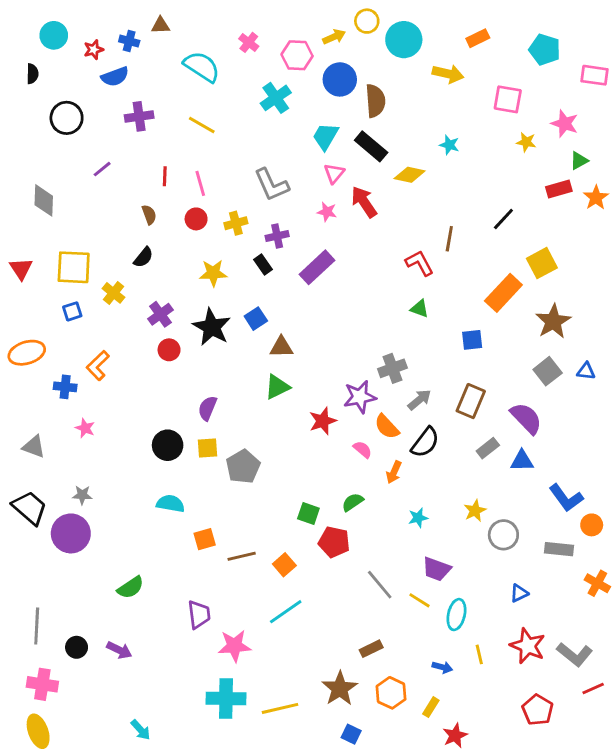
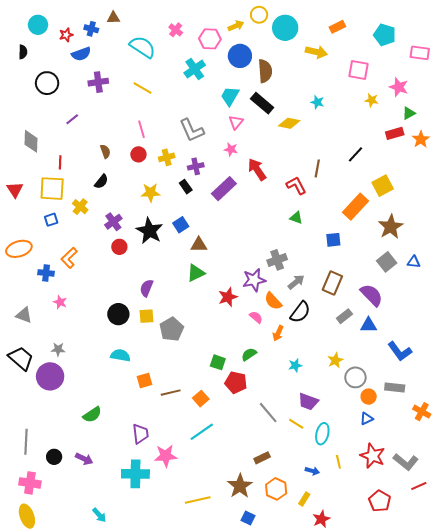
red line: (165, 176) -> (60, 162), moved
red arrow: (364, 202) -> (257, 169), moved
orange circle: (592, 525) -> (369, 397), moved
cyan cross: (226, 699) -> (135, 474), moved

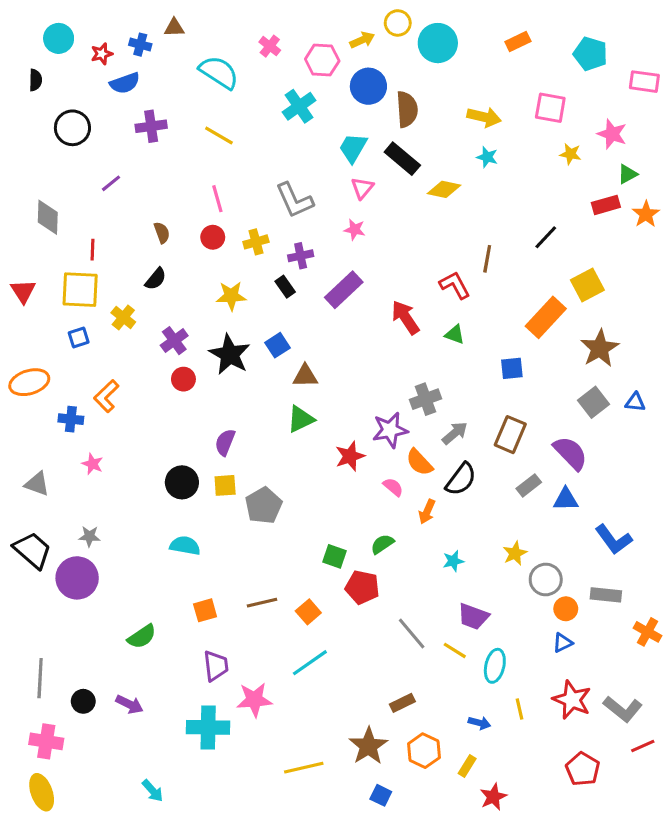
yellow arrow: (316, 52) -> (484, 117), moved
red arrow: (257, 169) -> (405, 317), moved
orange square: (144, 380) -> (205, 610), moved

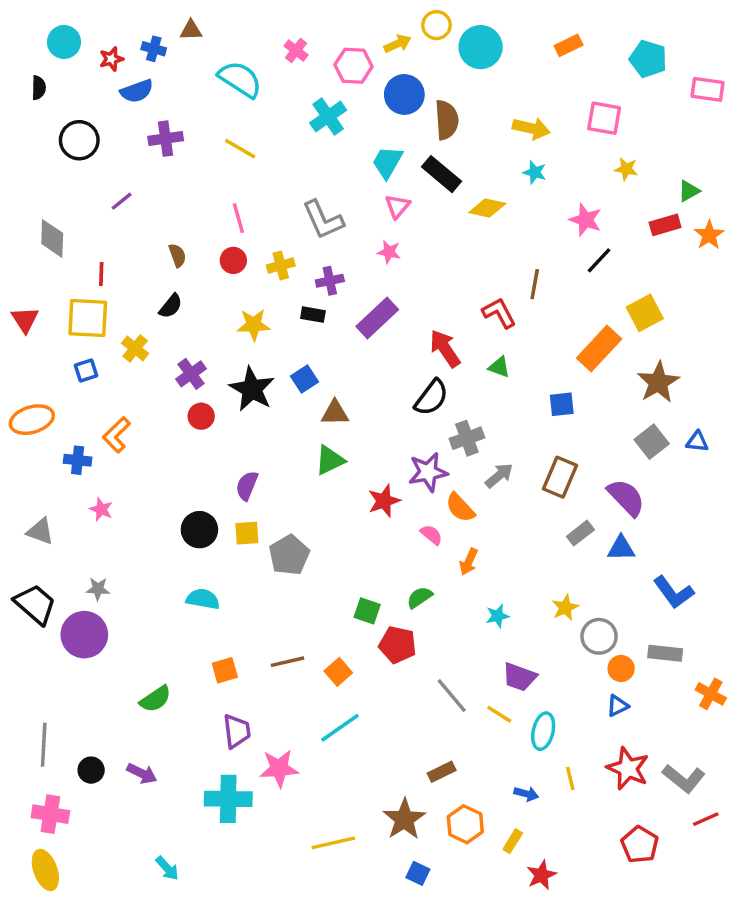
pink star: (612, 134) -> (585, 220), moved
black rectangle: (285, 287) -> (313, 315), turned -45
black semicircle: (461, 479) -> (431, 398), moved

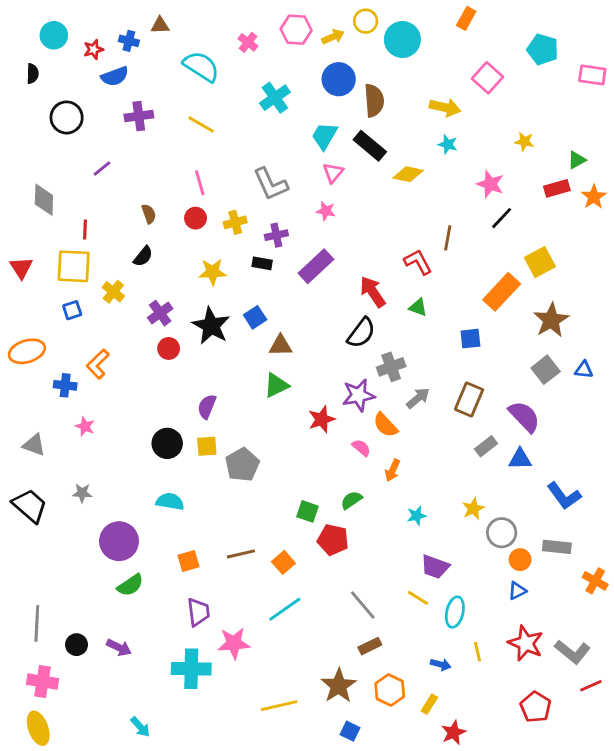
orange rectangle: (569, 45) -> (466, 18), moved, turned -35
pink hexagon: (354, 66) -> (296, 30), moved
pink square: (604, 118) -> (487, 78), moved, turned 32
purple circle: (84, 635) -> (119, 541), moved
gray line: (452, 696) -> (363, 605), moved

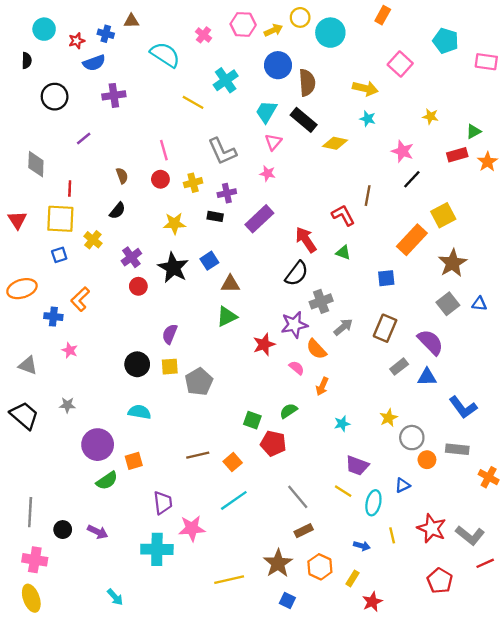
yellow line: (201, 125) -> (193, 102), moved
orange square: (188, 561) -> (134, 461), moved
blue triangle: (517, 591) -> (403, 485), moved

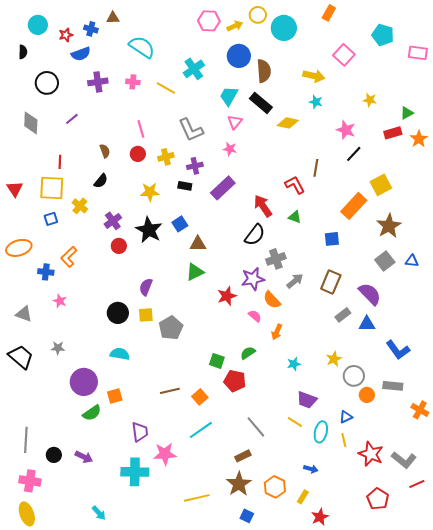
pink cross: (204, 35) -> (133, 82), moved, turned -32
gray diamond: (36, 164) -> (31, 123), moved
brown rectangle: (304, 531) -> (243, 456), moved
yellow line: (392, 535) -> (344, 440), moved

